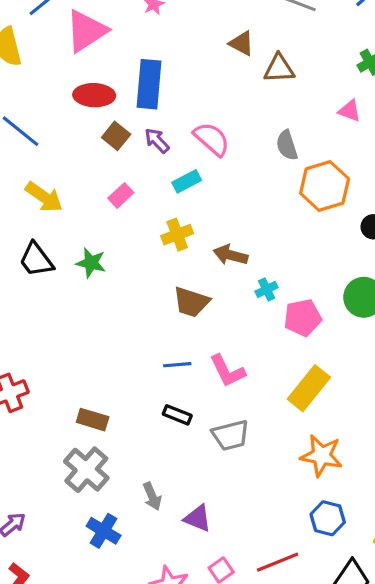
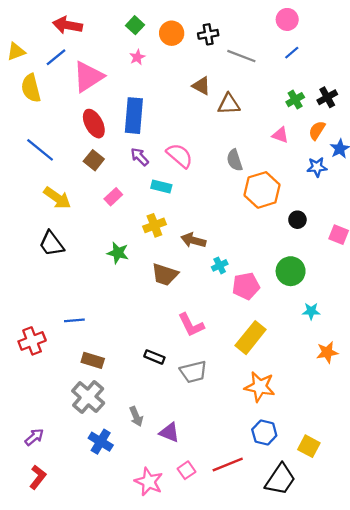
red ellipse: (94, 95) -> (94, 124), turned 60
brown square: (116, 136) -> (94, 160), moved
cyan rectangle: (187, 181) -> (161, 186), turned 42
green star: (91, 263) -> (118, 253), moved
blue line: (177, 365) -> (74, 320), moved

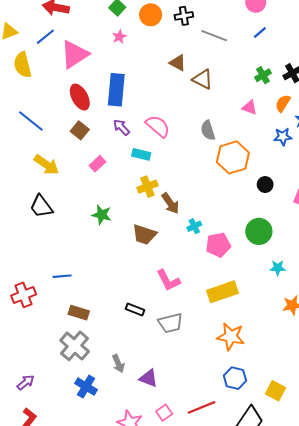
brown triangle: (229, 104) -> (203, 79), turned 30
yellow cross: (154, 225) -> (147, 187), moved
brown arrow: (193, 240) -> (170, 203), turned -140
yellow rectangle: (251, 338) -> (222, 292), turned 32

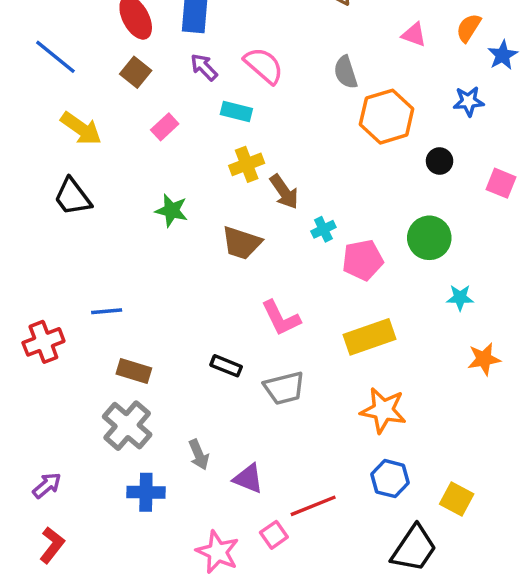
blue star: (283, 137) -> (469, 101), moved
blue cross: (86, 387) -> (146, 492), turned -30
red line: (202, 407) -> (313, 506), moved

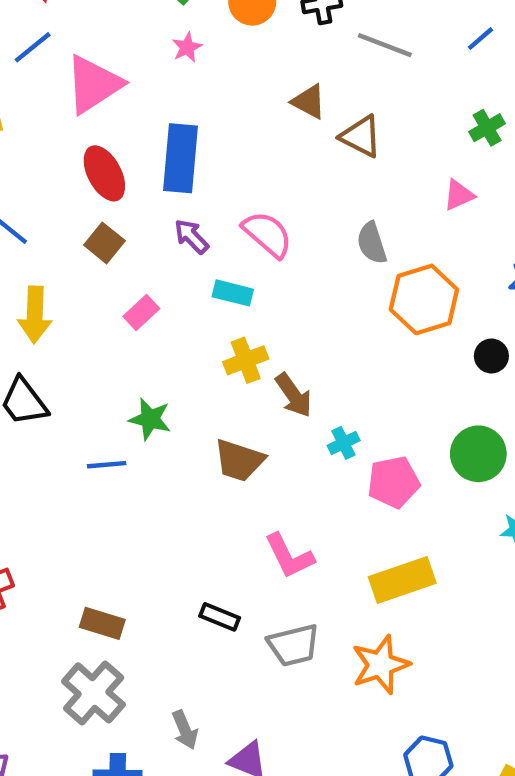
pink triangle: (414, 35) -> (459, 195), turned -44
yellow arrow: (81, 129) -> (35, 315), turned 57
blue line: (107, 311) -> (107, 465), moved
orange star: (383, 410) -> (381, 665), moved, turned -30

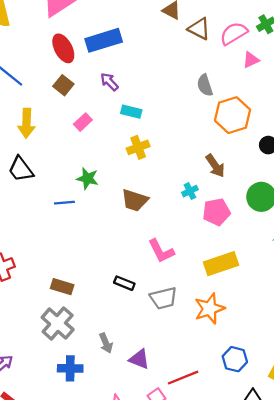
blue rectangle: (180, 158) -> (104, 40), turned 68
pink semicircle: (267, 234) -> (234, 33), moved, turned -72
brown arrow: (294, 395) -> (215, 166), moved

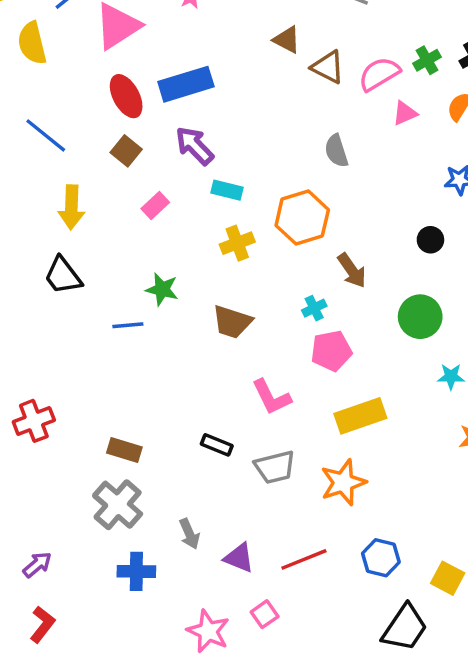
purple arrow: (109, 82) -> (195, 146), size x1.4
orange hexagon: (233, 115) -> (302, 218), moved
pink pentagon: (216, 212) -> (331, 351), moved
red line: (183, 378) -> (304, 559), moved

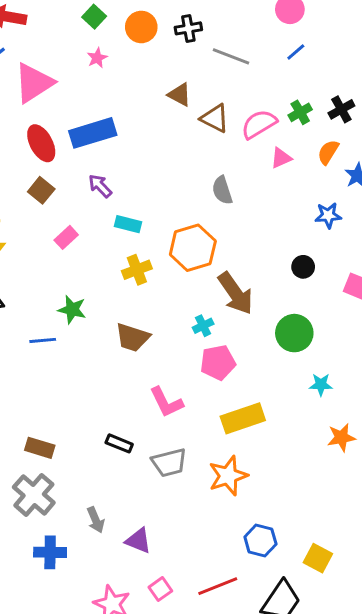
purple arrow: (195, 146) -> (100, 186), size x0.7
brown arrow: (352, 271) -> (235, 293), size x1.4
red line: (304, 559) -> (218, 586), moved

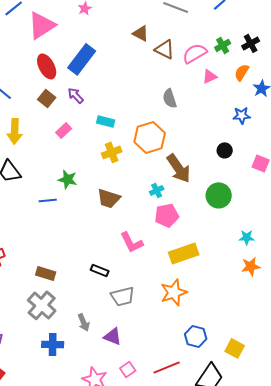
blue rectangle: (93, 133) -> (82, 59), turned -36
purple arrow: (100, 186) -> (76, 95), moved
cyan star: (321, 385) -> (247, 237), moved
gray trapezoid: (169, 463) -> (123, 296), moved

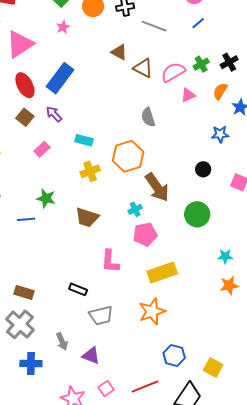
pink L-shape: (132, 242) -> (110, 261), turned 30

